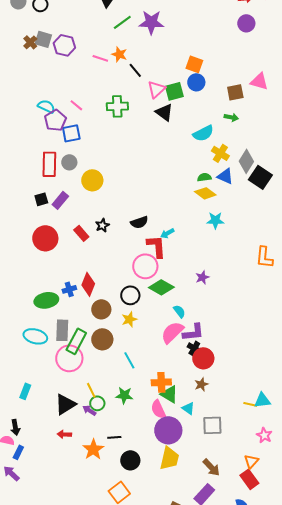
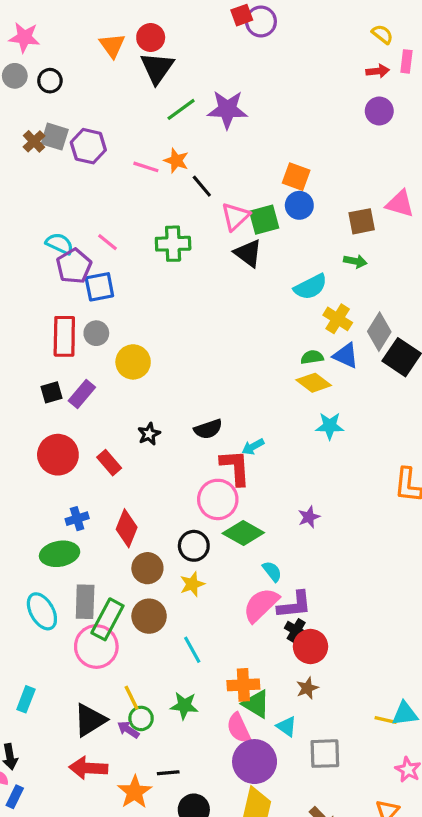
red rectangle: (81, 233) -> (109, 463), moved
blue cross: (69, 289) -> (77, 519), moved
cyan ellipse: (35, 336) -> (42, 611), turned 45
red arrow: (64, 434) -> (88, 768), size x1.6

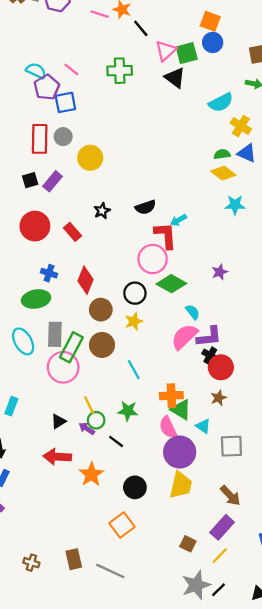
blue cross: (77, 519) -> (49, 273), turned 35
black triangle: (90, 720) -> (58, 421), size x0.6
black line: (168, 773) -> (116, 441), moved, turned 42

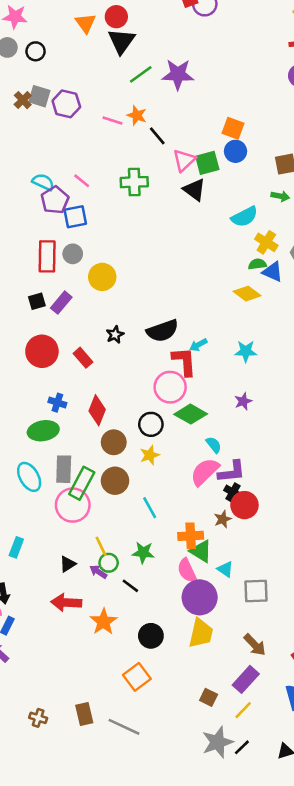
green semicircle: (222, 154) -> (257, 264), moved
cyan star: (235, 205) -> (246, 351), moved
black semicircle: (146, 207) -> (162, 331), size x1.4
brown star: (218, 398) -> (223, 519), moved

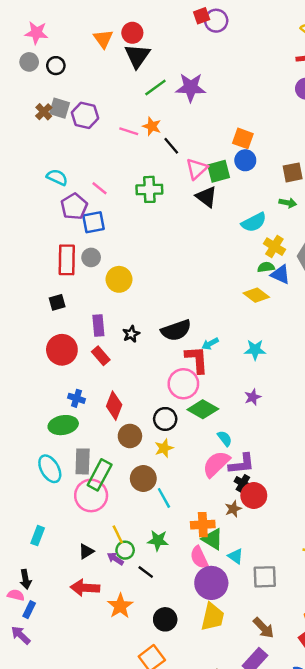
cyan semicircle: (43, 182) -> (57, 177), moved
purple rectangle: (61, 303) -> (98, 325), moved, turned -45
brown circle: (115, 481) -> (143, 478), moved

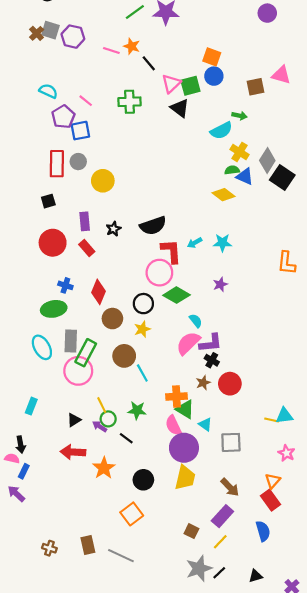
green arrow: (288, 203) -> (240, 116), moved
cyan arrow: (210, 344) -> (195, 243), moved
red circle: (254, 495) -> (230, 384), moved

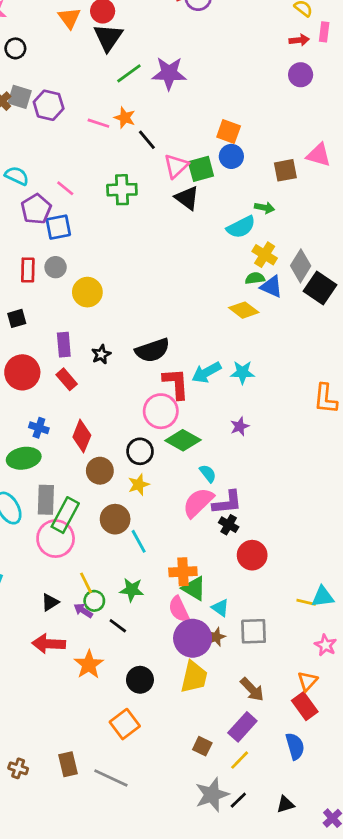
red rectangle: (57, 164) -> (28, 270), size x0.7
cyan arrow: (195, 243) -> (206, 372), size x1.5
brown star: (203, 383) -> (216, 637), moved

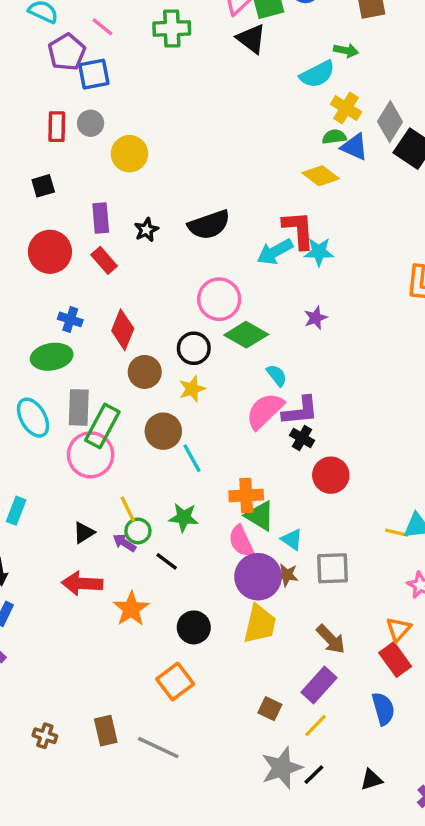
red L-shape: (176, 383) -> (299, 230), moved
brown star: (216, 637) -> (287, 575), turned 30

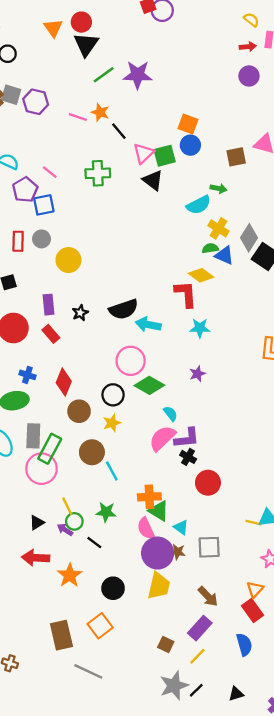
red L-shape: (299, 230) -> (186, 294), moved
cyan arrow: (275, 252) -> (148, 324), moved, turned 40
brown rectangle: (106, 731) -> (61, 635), moved, size x1.4

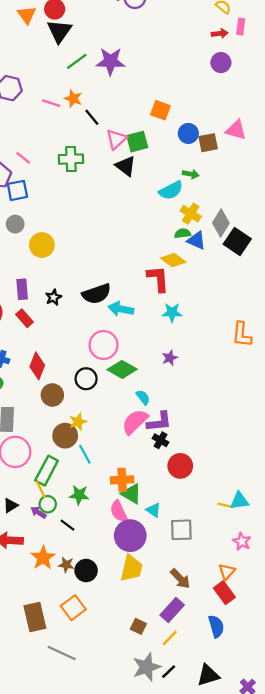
blue circle: (190, 145) -> (188, 133), moved
yellow star: (112, 423) -> (78, 422), moved
green rectangle: (50, 449) -> (47, 471), moved
brown star: (177, 552) -> (66, 565), moved
black triangle: (236, 694) -> (208, 675), size x1.5

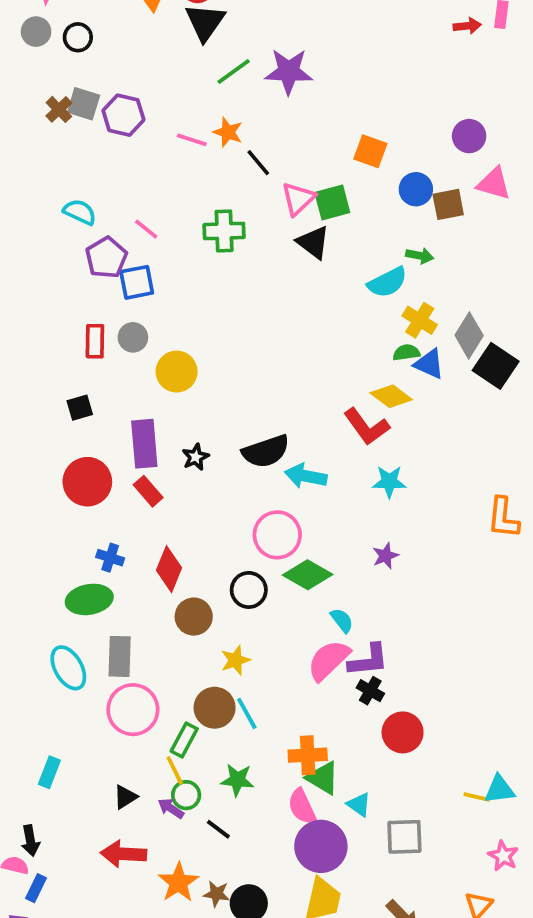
purple circle: (221, 63) -> (469, 136), moved
red L-shape: (158, 279) -> (367, 427), turned 148
purple rectangle: (22, 289) -> (144, 444), size x1.4
brown circle: (65, 436) -> (215, 708), moved
green rectangle: (47, 471) -> (184, 740), size x0.7

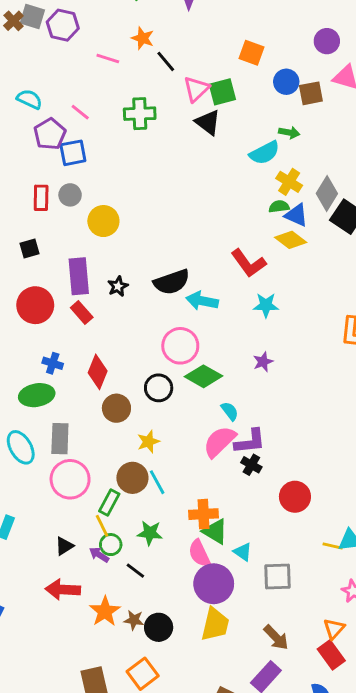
pink line: (192, 140) -> (108, 59), moved
yellow diamond: (391, 396) -> (291, 240), moved
red circle: (403, 732) -> (295, 497), moved

